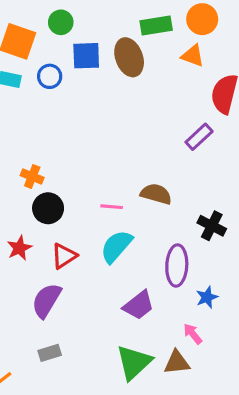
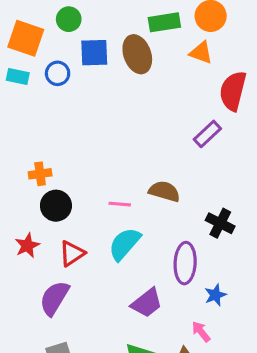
orange cross: (32, 176) -> (40, 174), turned -30

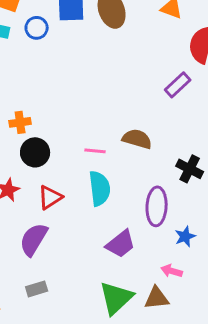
cyan semicircle: (125, 244) -> (100, 188), turned 132
pink arrow: (201, 332) -> (172, 271), turned -35

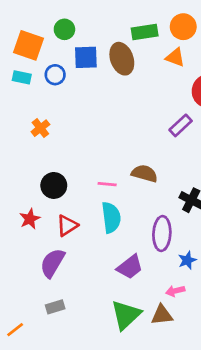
orange cross: (20, 122) -> (40, 128), moved, turned -30
pink arrow: (172, 271) -> (175, 291), turned -30

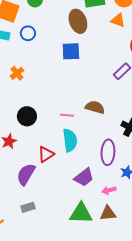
blue square: (86, 57) -> (71, 51), moved
red triangle: (67, 226) -> (46, 154), moved
pink arrow: (175, 291) -> (109, 190), moved
green triangle: (126, 315) -> (81, 213), turned 45

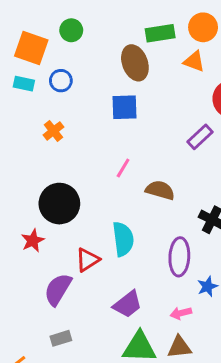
orange cross: (17, 73) -> (53, 131), moved
pink line: (67, 115) -> (123, 168), moved, turned -64
black circle: (27, 116) -> (59, 204), size x1.4
purple trapezoid: (84, 177) -> (128, 304), moved

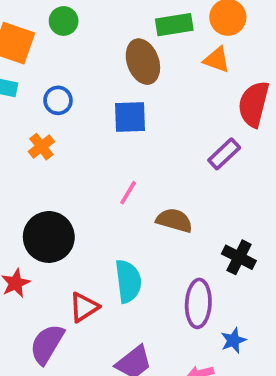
blue circle: (61, 81) -> (58, 100), moved

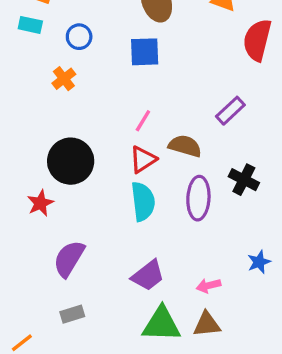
purple rectangle: (224, 154) -> (230, 111), moved
purple ellipse: (198, 303) -> (198, 198), moved
red triangle: (84, 307) -> (143, 159), moved
blue star: (233, 340) -> (259, 262), moved

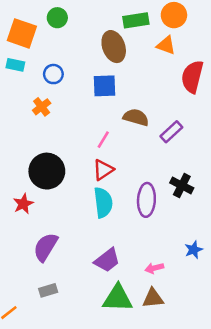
brown semicircle: (185, 146) -> (136, 117), moved

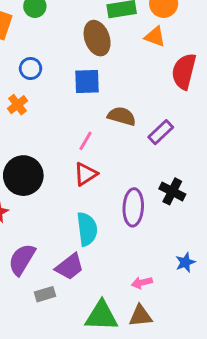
cyan semicircle: (103, 203) -> (87, 229), moved
purple trapezoid: (107, 260) -> (70, 267), moved
gray rectangle: (48, 290) -> (45, 294), moved

